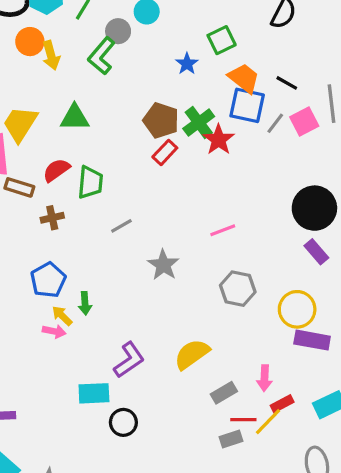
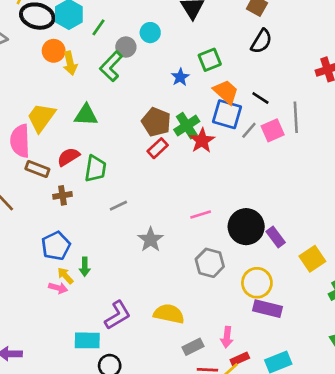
black circle: (314, 208) -> (246, 227), moved
yellow semicircle: (192, 354) -> (169, 314), turned 44

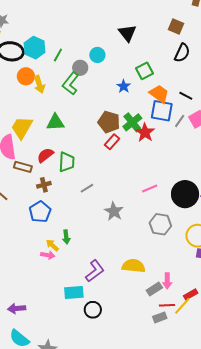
blue pentagon: (56, 246) -> (40, 212), moved
pink arrow: (227, 337) -> (167, 281), moved

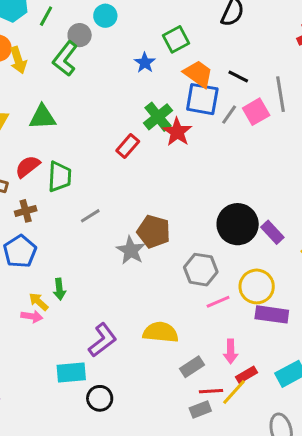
brown pentagon: (109, 122) -> (154, 232), moved
pink line: (150, 188) -> (218, 302), moved
pink arrow: (167, 281) -> (231, 351), moved

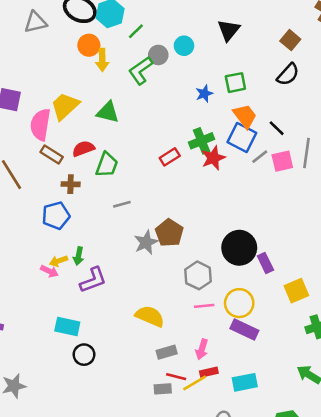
yellow arrow: (39, 302) -> (59, 261), turned -78
purple L-shape: (103, 340) -> (93, 280), moved

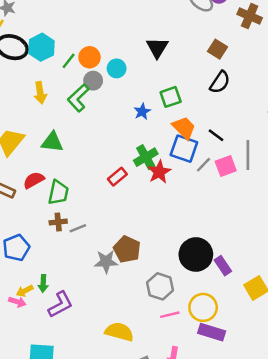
orange circle: (89, 45) -> (90, 57), moved
brown cross: (71, 184) -> (58, 222), moved
gray star: (146, 242) -> (106, 262), turned 30

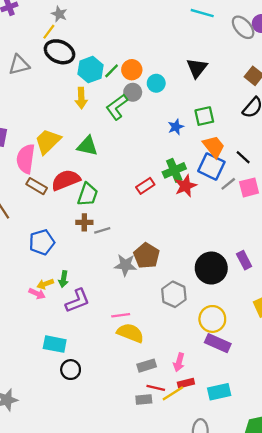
cyan hexagon: (42, 47) -> (90, 70), moved
red semicircle: (34, 180) -> (66, 180), size x1.4
purple rectangle: (223, 266) -> (244, 260), moved
pink line: (170, 315) -> (121, 315), moved

